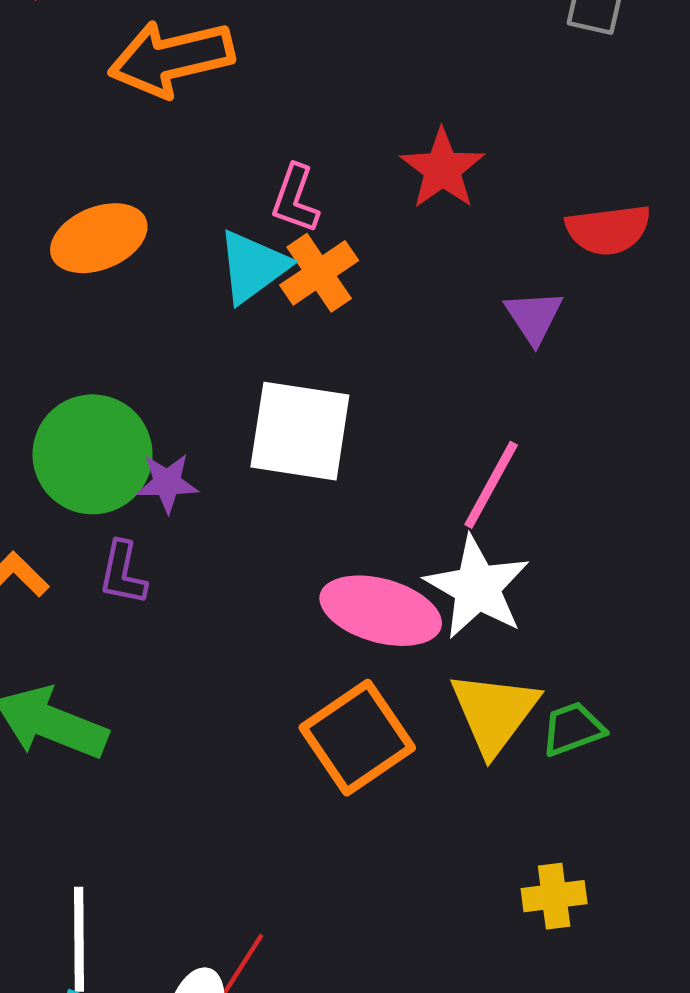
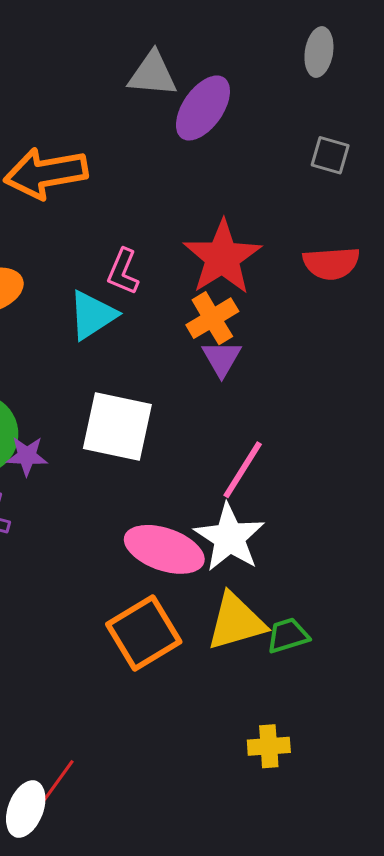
red star: (442, 169) -> (222, 257), size x1.4
red semicircle: (608, 230) -> (331, 263), moved
orange cross: (319, 273) -> (212, 318), moved
purple triangle: (534, 317) -> (222, 358), moved
yellow triangle: (494, 713) -> (236, 622), turned 34

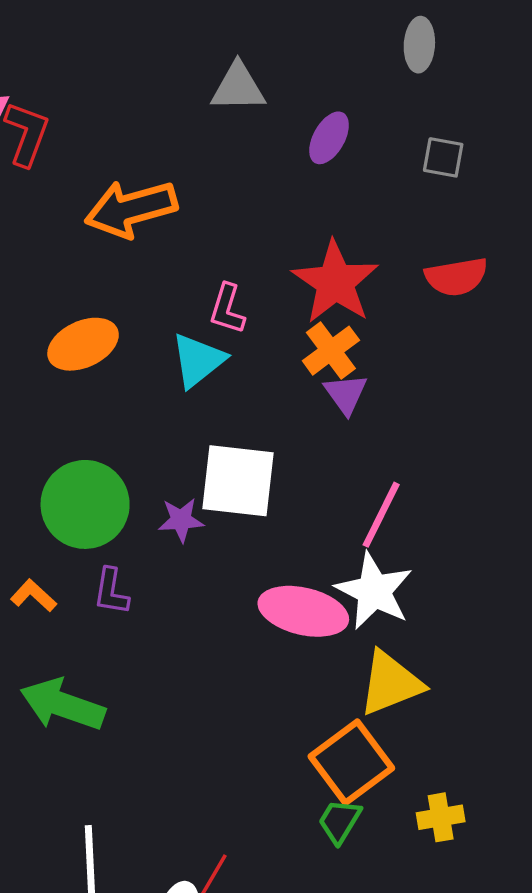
purple ellipse: (203, 108) -> (329, 138), moved, size x0.7
purple star: (27, 456) -> (181, 520), moved
orange square: (144, 633) -> (351, 762), moved
green trapezoid: (288, 636) -> (340, 821), moved, turned -36

